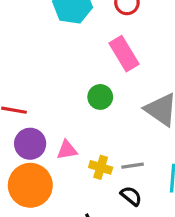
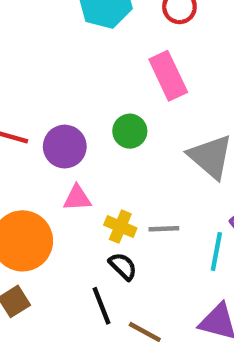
purple circle: (30, 144) -> (65, 147), moved
black semicircle: (131, 196) -> (123, 266), moved

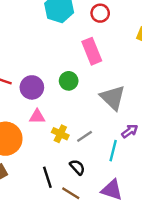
gray line: (164, 229) -> (85, 136), turned -35
black semicircle: (123, 266) -> (77, 167), moved

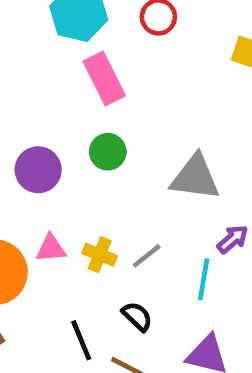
pink rectangle: (92, 51) -> (104, 78), moved
gray triangle: (113, 98) -> (195, 177), turned -32
pink triangle: (37, 117) -> (51, 248), moved

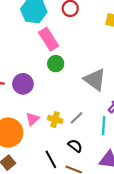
green circle: (108, 152) -> (56, 64), moved
gray triangle: (195, 177) -> (95, 80), turned 35
pink triangle: (51, 248) -> (33, 119), turned -32

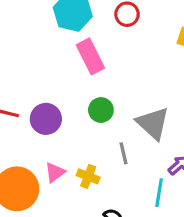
green circle: (56, 64) -> (101, 110), moved
gray line: (77, 118) -> (123, 153), moved, turned -64

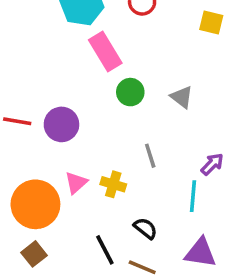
green circle: (101, 110) -> (130, 92), moved
gray triangle: (153, 123) -> (182, 97), moved, size x0.6

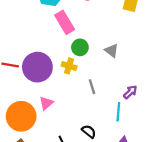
purple circle: (61, 124) -> (37, 67), size x1.4
yellow cross: (113, 184) -> (69, 66), moved

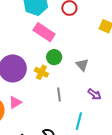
pink rectangle: (65, 22) -> (44, 32), turned -35
purple arrow: (130, 92) -> (95, 94), moved, turned 72

